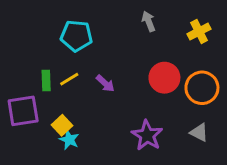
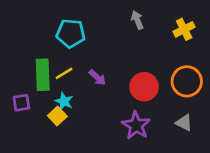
red circle: (164, 78) -> (144, 87), moved
green rectangle: (46, 81) -> (43, 75), size x1.6
purple square: (23, 111) -> (21, 103), size x0.6
cyan star: (69, 140) -> (64, 101), moved

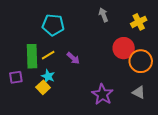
red circle: (144, 87) -> (124, 48), moved

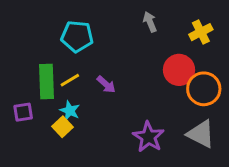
gray triangle: (139, 92) -> (201, 134), size x1.5

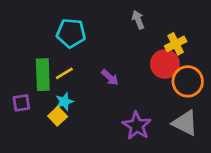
yellow cross: (201, 32) -> (176, 44), moved
purple arrow: (106, 84) -> (110, 77), moved
cyan star: (70, 111) -> (64, 102), turned 30

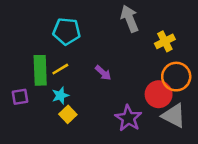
gray arrow: (138, 20) -> (130, 19), size x1.5
red circle: (165, 64) -> (159, 94), moved
yellow square: (58, 116) -> (68, 114), moved

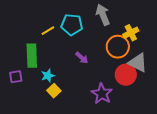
cyan pentagon: (67, 31) -> (72, 25), moved
yellow line: (60, 69) -> (48, 31), moved
orange circle: (176, 77) -> (118, 47), moved
gray triangle: (174, 116) -> (138, 63), moved

